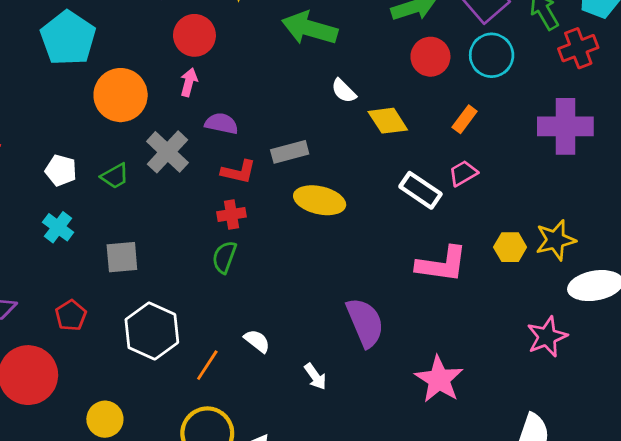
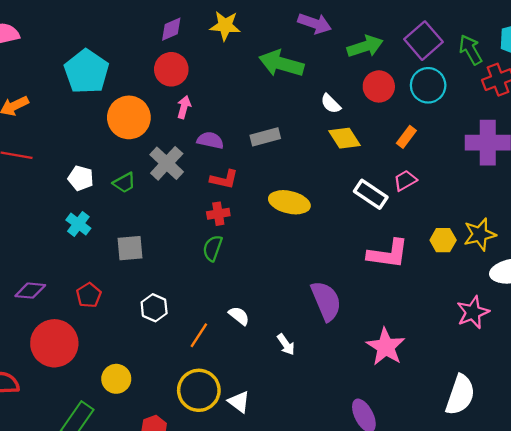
red circle: (194, 35) -> (171, 69), moved
white semicircle: (344, 91) -> (331, 104), moved
gray rectangle: (290, 152) -> (265, 137), moved
white hexagon: (152, 331) -> (154, 308), size x0.6

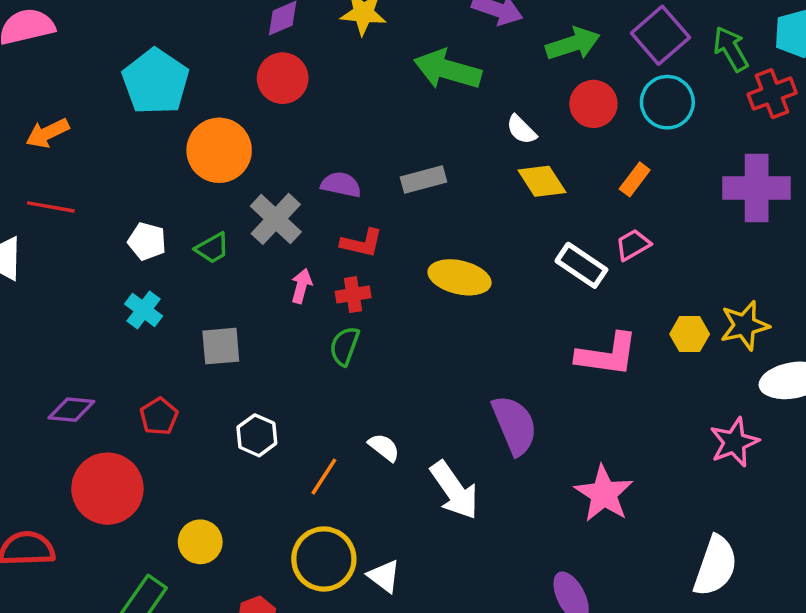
pink arrow: (184, 107) -> (302, 286), moved
white arrow: (286, 344) -> (454, 490), size x1.8

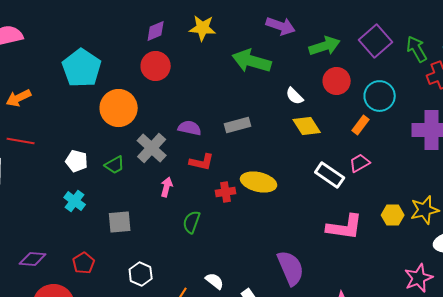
cyan circle: (667, 102) -> (380, 96), moved
red cross: (353, 295) -> (226, 192), moved

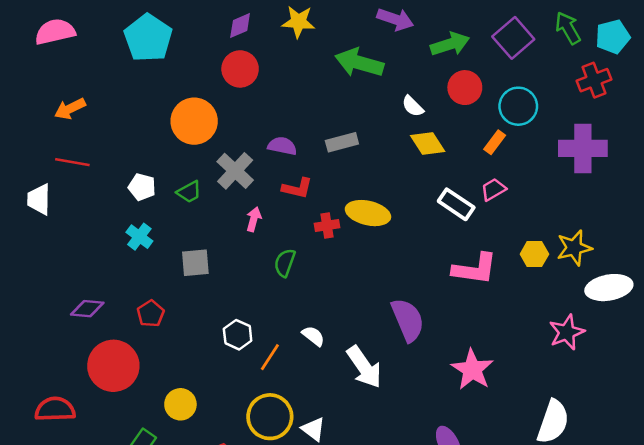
green arrow: (417, 49) -> (568, 28), moved
cyan pentagon: (82, 68) -> (148, 38), moved
white hexagon: (141, 274) -> (238, 335), moved

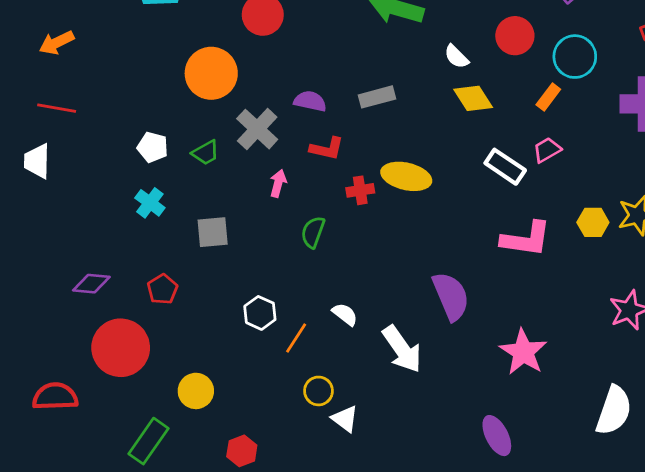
orange arrow: (70, 109) -> (57, 43), moved
red line: (72, 162) -> (57, 108), moved
yellow circle: (270, 417) -> (318, 391), moved, size x0.6

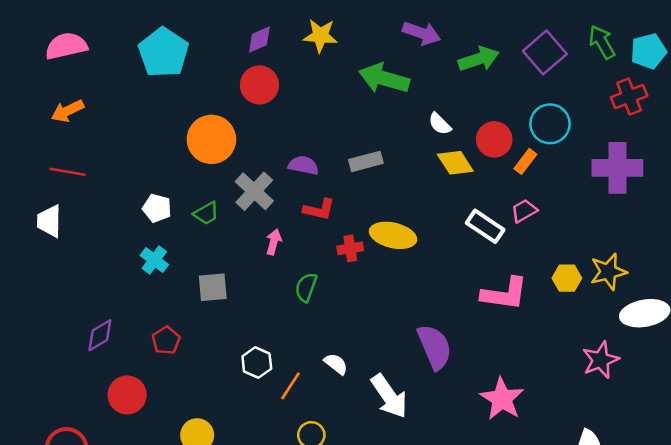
red circle: (515, 36) -> (494, 139), moved
purple diamond: (91, 284) -> (100, 335), turned -36
red circle: (121, 348) -> (127, 395), size x0.7

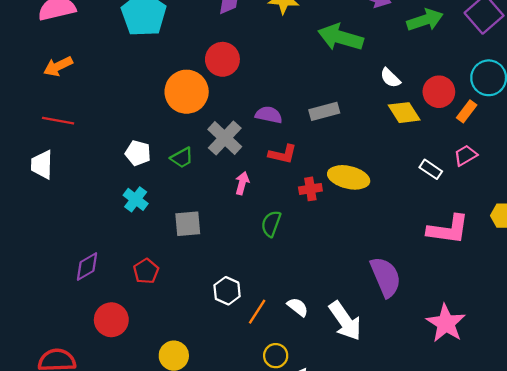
red circle: (259, 85) -> (222, 59), moved
white rectangle: (485, 226) -> (431, 169), size x0.7
white semicircle: (336, 364) -> (298, 307), moved

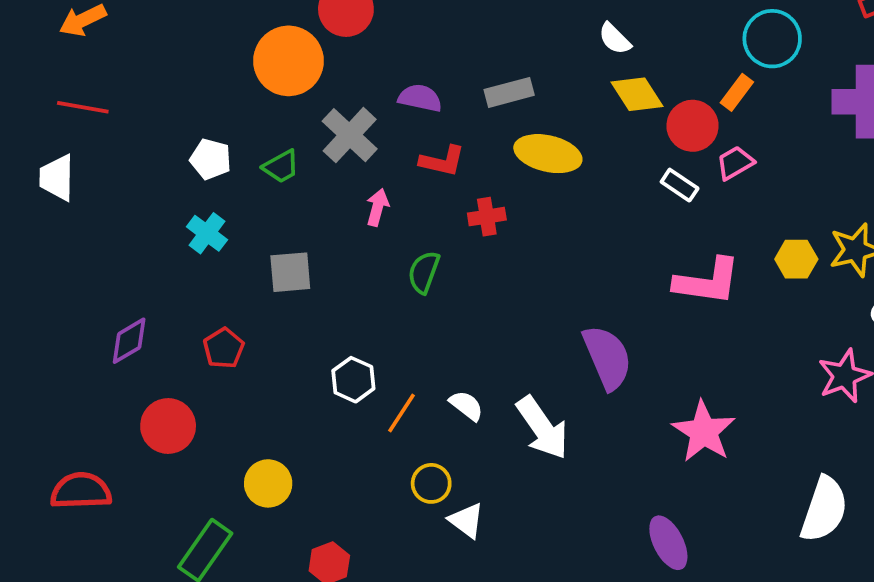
red circle: (439, 92) -> (693, 126), moved
yellow ellipse: (349, 177) -> (548, 154), moved

